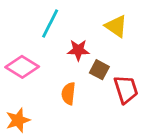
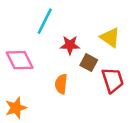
yellow triangle: (116, 26) -> (110, 37), moved
pink diamond: (22, 67) -> (20, 60), turned 32

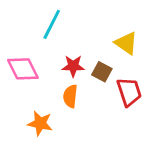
red star: (70, 45) -> (73, 66), moved
orange star: (16, 108) -> (40, 123), moved, turned 30

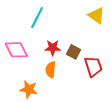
yellow triangle: (126, 43) -> (96, 15), moved

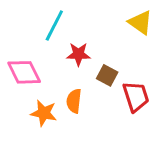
red star: (53, 48) -> (78, 54), moved
orange star: (29, 89) -> (44, 113), moved

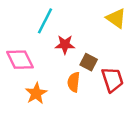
orange semicircle: (74, 101) -> (74, 82), moved
orange star: (44, 113) -> (36, 93), turned 30

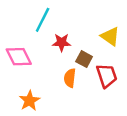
yellow triangle: (116, 18) -> (110, 36), moved
orange star: (36, 93) -> (29, 101), moved

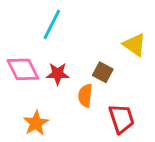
red star: (62, 42) -> (58, 74), moved
red trapezoid: (107, 76) -> (122, 119), moved

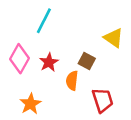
pink diamond: (23, 69) -> (19, 59), turned 56
red star: (58, 74) -> (49, 62), turned -30

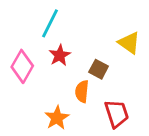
red star: (49, 62) -> (60, 55), moved
orange star: (30, 104) -> (57, 118), moved

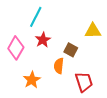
yellow triangle: (129, 43) -> (93, 31), turned -36
orange star: (57, 118) -> (32, 80), moved

